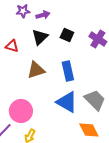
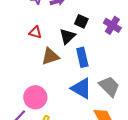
black triangle: (40, 37) -> (67, 36), moved
red triangle: (12, 46) -> (35, 32), moved

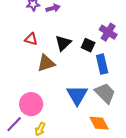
black square: (81, 21) -> (88, 45), moved
blue rectangle: (82, 57) -> (102, 64), moved
blue triangle: (81, 88) -> (77, 95), turned 30

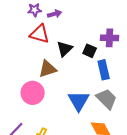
purple cross: (108, 32) -> (110, 38), turned -30
red triangle: (31, 39) -> (40, 34), moved, size x1.5
pink circle: (31, 104) -> (33, 93), moved

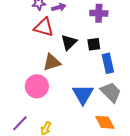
purple cross: (110, 38) -> (99, 13), moved
black square: (90, 51) -> (94, 44), turned -32

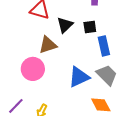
blue triangle: (83, 94) -> (79, 77), turned 35

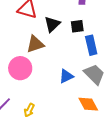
blue triangle: (79, 77) -> (66, 76), size x0.7

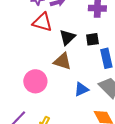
brown triangle: (35, 44) -> (62, 61), moved, turned 36

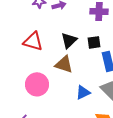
red triangle: (42, 22) -> (33, 41), moved

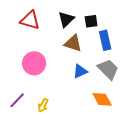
brown triangle: (64, 64) -> (73, 43), moved

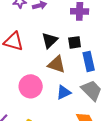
pink circle: (34, 63) -> (31, 86), moved

